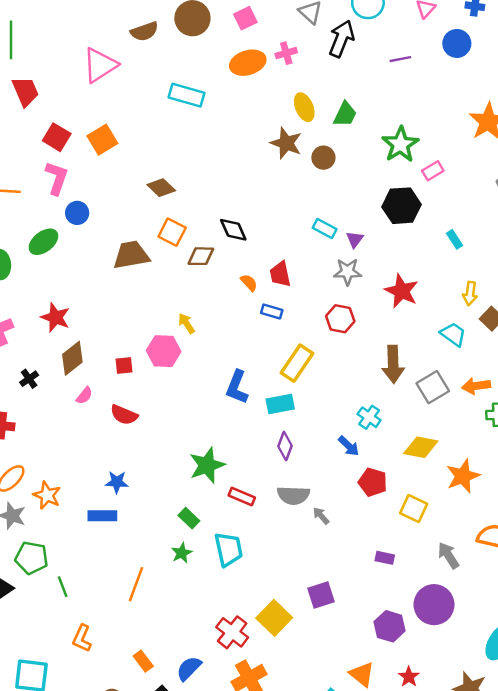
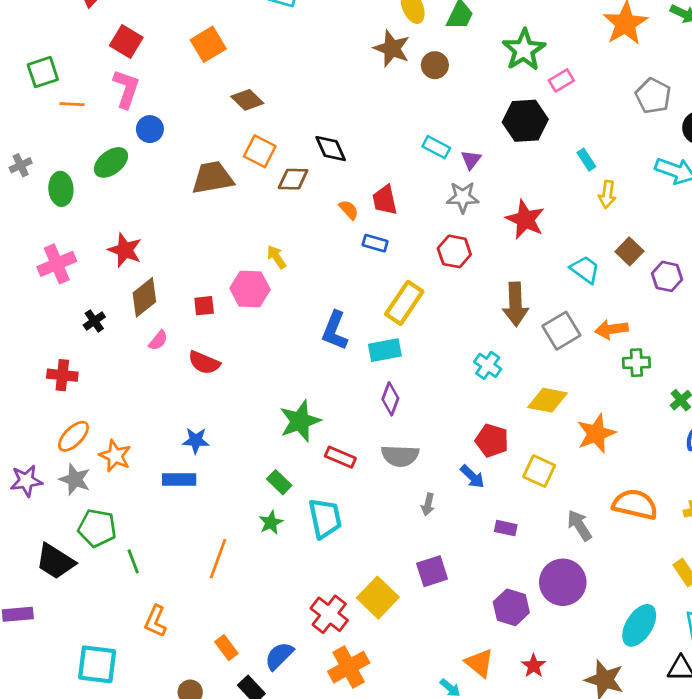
orange square: (102, 140) -> (208, 44), moved
yellow arrow: (470, 293) -> (607, 194), moved
blue arrow: (349, 446) -> (472, 477), moved
gray arrow: (321, 516) -> (428, 504), moved, turned -126

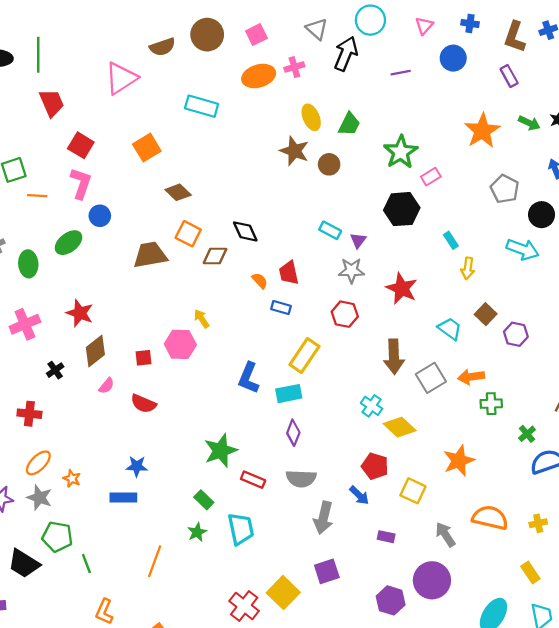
yellow diamond: (547, 400) -> (400, 427), moved, turned 32
orange star: (115, 456) -> (72, 479), size x0.7
gray arrow: (428, 504) -> (323, 518), size x1.8

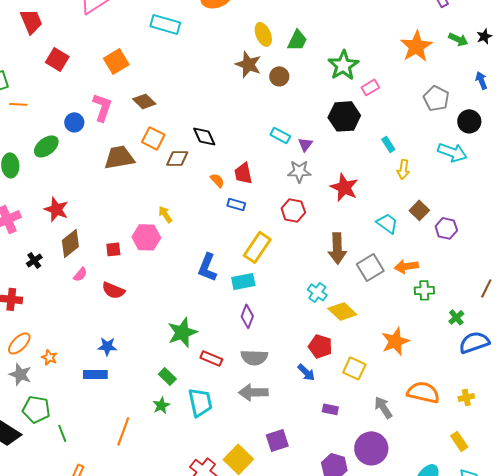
pink L-shape: (81, 183) -> (102, 107), moved
gray arrow: (323, 518) -> (253, 392), moved, turned 76

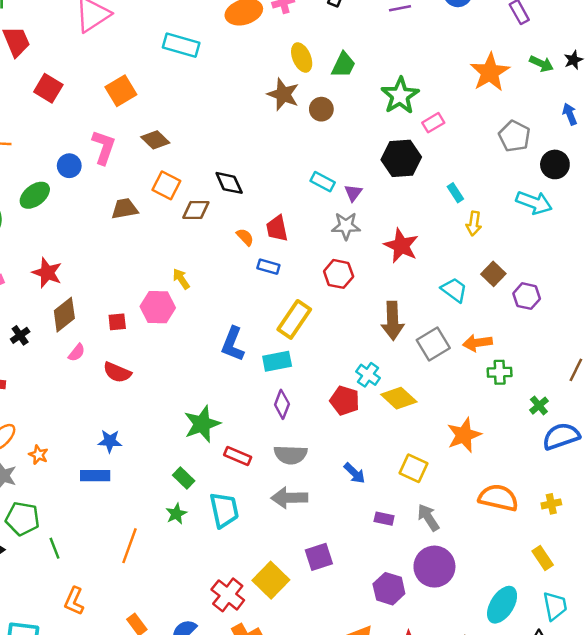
brown trapezoid: (119, 157) -> (125, 209), size x0.7
red pentagon: (320, 346) -> (345, 401), moved
gray arrow: (383, 407) -> (428, 517), moved

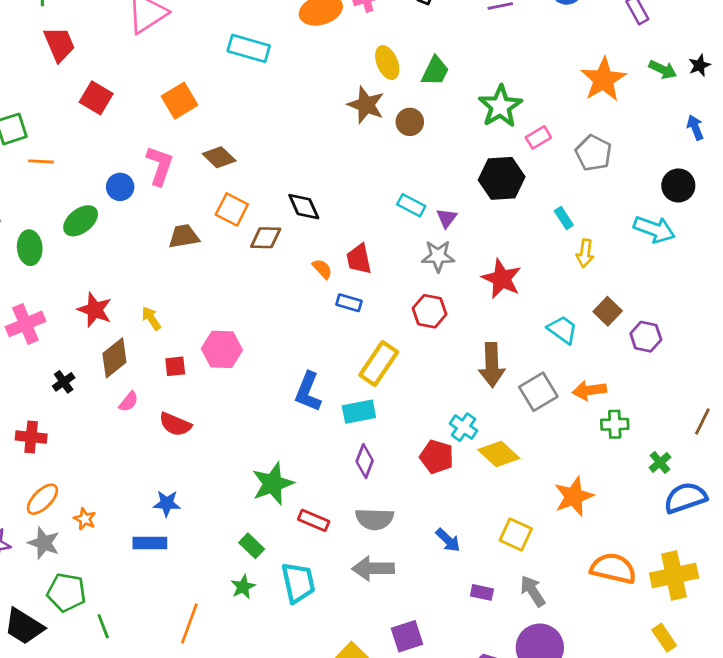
gray pentagon: (514, 136) -> (594, 153), moved
yellow arrow: (181, 279) -> (151, 318), moved
yellow cross: (551, 504) -> (674, 575), size x2.0

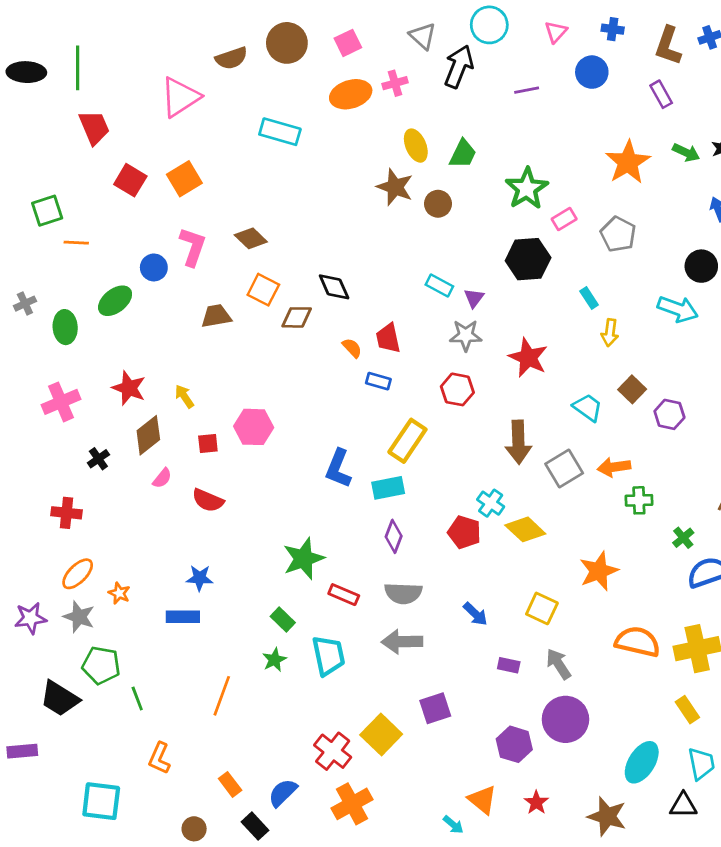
orange square: (179, 101) -> (184, 179), moved

